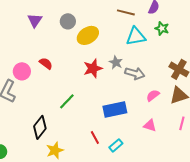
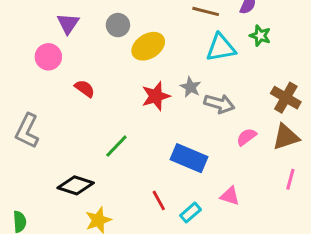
pink circle: (22, 71) -> (48, 57), moved
blue rectangle: (115, 109) -> (189, 158), turned 35
pink triangle: (150, 125) -> (230, 196), moved
black diamond: (40, 127) -> (76, 185), turned 70

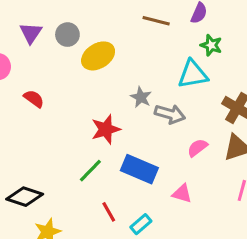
purple triangle: (68, 24) -> (31, 33), moved
cyan triangle: (221, 48) -> (193, 74), moved
red star: (156, 96) -> (106, 129), moved
green line: (116, 146) -> (90, 171), moved
pink triangle: (230, 196) -> (182, 194), moved

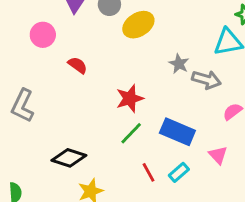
red star: (106, 129) -> (130, 98), moved
pink triangle: (182, 194) -> (218, 155), turned 30
cyan rectangle: (141, 224) -> (179, 172), moved

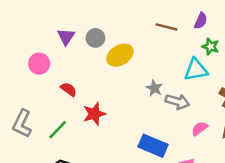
red star: (130, 98) -> (94, 114), moved
green line: (131, 133) -> (58, 130), moved

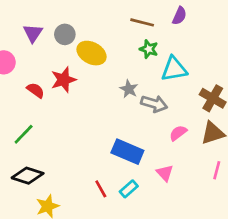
green star: (211, 47) -> (149, 49), moved
yellow ellipse: (120, 55) -> (92, 53), turned 60
red star: (94, 114) -> (64, 80), moved

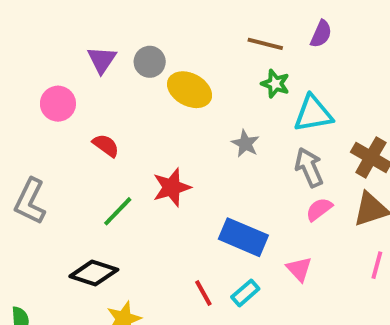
red star: (64, 80) -> (172, 187), moved
gray arrow: (154, 104) -> (309, 167), moved, turned -130
green line: (24, 134) -> (118, 211), moved

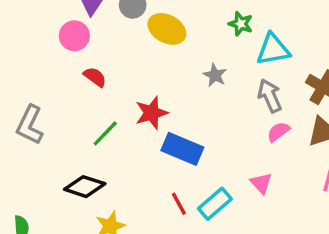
pink circle: (58, 104) -> (74, 36), moved
blue rectangle: (243, 237) -> (182, 149), moved
cyan rectangle: (245, 293) -> (215, 204), size x1.4

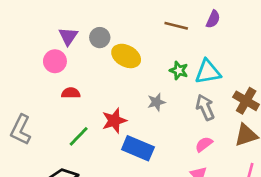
green star: (241, 24) -> (179, 70), moved
gray star: (215, 75) -> (156, 102), moved, turned 30
red semicircle: (95, 77) -> (71, 93), turned -36
pink semicircle: (278, 132) -> (204, 144), moved

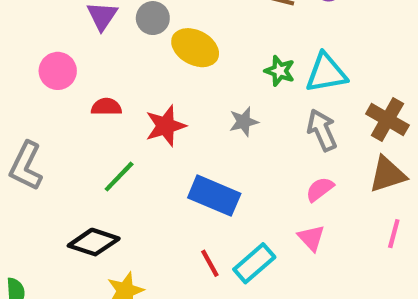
pink circle: (55, 61) -> (58, 71), moved
red star: (114, 121) -> (166, 126), moved

